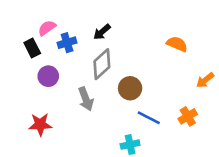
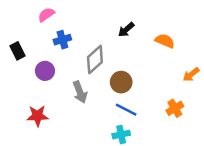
pink semicircle: (47, 28) -> (46, 15), moved
black arrow: (102, 32) -> (126, 30), moved
black rectangle: (32, 48) -> (17, 51), moved
blue line: (149, 118) -> (126, 110), moved

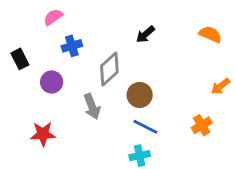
orange semicircle: (165, 41) -> (210, 34), moved

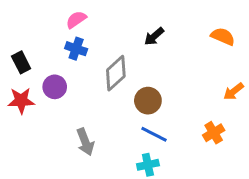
pink semicircle: (53, 17) -> (76, 20), moved
blue cross: (72, 46) -> (76, 49), turned 36
gray arrow: (92, 107) -> (85, 142), moved
red star: (43, 134) -> (21, 101), moved

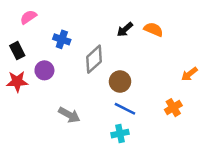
pink semicircle: (76, 20) -> (28, 17), moved
orange semicircle: (223, 36) -> (153, 29), moved
gray arrow: (85, 142) -> (69, 115), turned -40

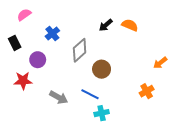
blue cross: (62, 39) -> (52, 34), turned 32
red star: (17, 82) -> (23, 81), moved
blue line: (125, 109) -> (90, 94), moved

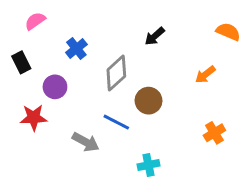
orange semicircle: (130, 25) -> (228, 32), moved
orange arrow: (160, 63) -> (205, 75), moved
blue line: (90, 94) -> (116, 122), moved

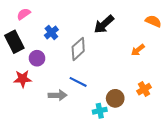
black arrow: (155, 36) -> (104, 24), size x1.5
black rectangle: (21, 62) -> (14, 42), size x1.5
brown circle: (149, 101) -> (115, 98), moved
gray arrow: (86, 142) -> (58, 95), turned -30

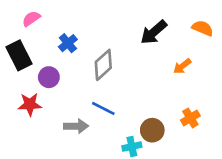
black arrow: (104, 24) -> (154, 32), moved

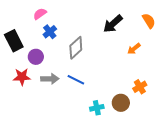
pink semicircle: (31, 19) -> (40, 14), moved
orange semicircle: (203, 28) -> (149, 21), turned 35
gray arrow: (76, 126) -> (50, 79), moved
brown circle: (152, 130) -> (121, 103), moved

